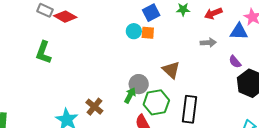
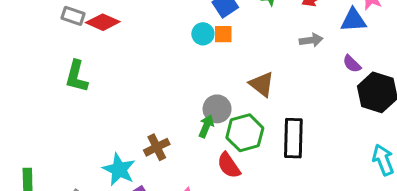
brown cross: (94, 107) -> (157, 147), turned 30

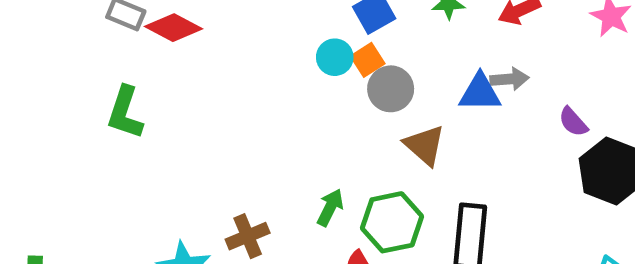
blue triangle: (353, 20) -> (480, 93), moved
orange square: (223, 34) -> (368, 60), turned -36
gray circle: (217, 109) -> (391, 89), moved

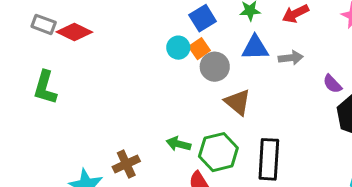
blue triangle: (480, 93) -> (255, 48), moved
green arrow: (330, 207) -> (179, 144), turned -100

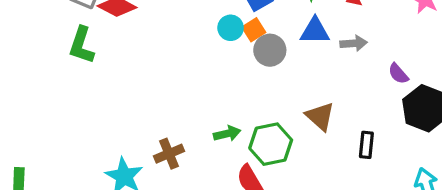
green L-shape: (45, 87) -> (81, 45), moved
brown triangle: (238, 102) -> (320, 116), moved
green arrow: (179, 144) -> (227, 134), turned 150
black rectangle: (269, 159) -> (366, 145), moved, size x0.6

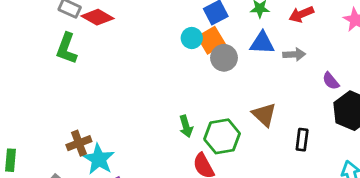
orange square: (254, 30) -> (211, 40), size x1.4
green arrow: (227, 134) -> (186, 126), turned 85
brown cross: (169, 154) -> (79, 143), moved

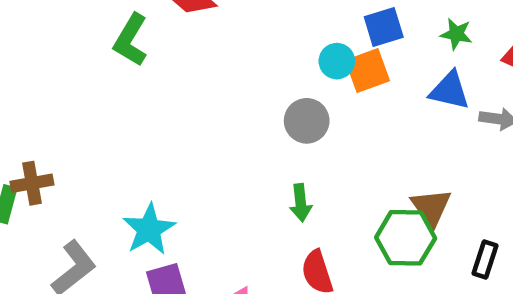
gray circle: (224, 58) -> (307, 121), moved
green hexagon: (222, 136) -> (406, 238), moved
brown cross: (79, 143) -> (32, 183), moved

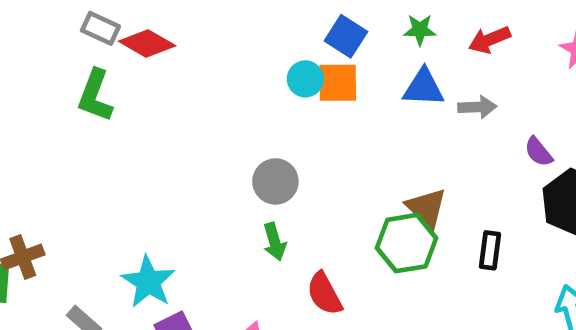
blue square: (384, 27) -> (346, 36), turned -30
orange square: (368, 71) -> (338, 83), turned 30
gray circle: (307, 121) -> (275, 181), moved
green arrow: (301, 203) -> (275, 242), moved

